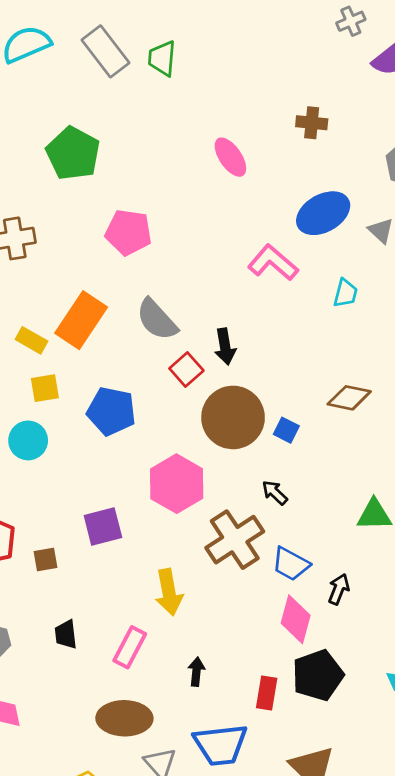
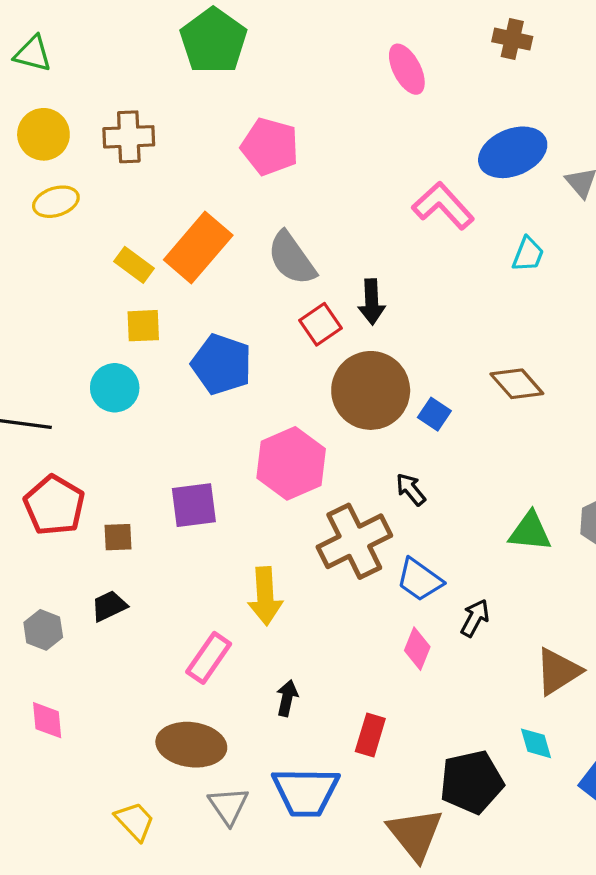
brown diamond: (349, 398) -> (517, 384), turned 30
pink diamond: (296, 619) -> (417, 649), size x0.7
black trapezoid: (66, 634) -> (109, 606), moved, turned 64
black pentagon: (318, 675) -> (472, 782), moved

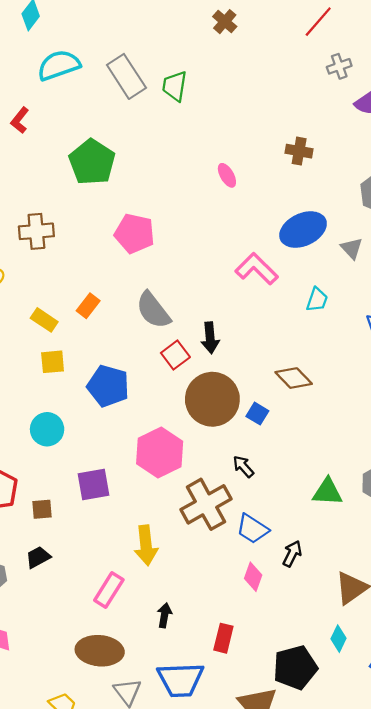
pink ellipse: (407, 69) -> (227, 175), size x0.7
orange rectangle: (198, 247) -> (88, 306), size x0.5
brown diamond: (517, 384) -> (294, 378), moved
cyan circle: (115, 388) -> (47, 429), moved
cyan diamond: (536, 743) -> (339, 639), turned 45

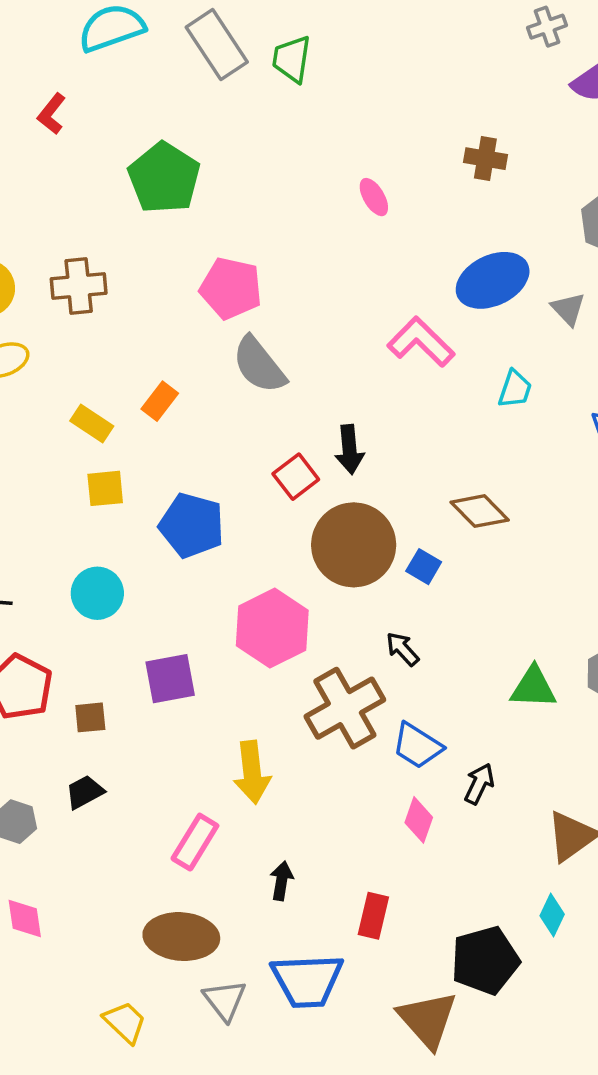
gray semicircle: (153, 310) -> (259, 365), moved

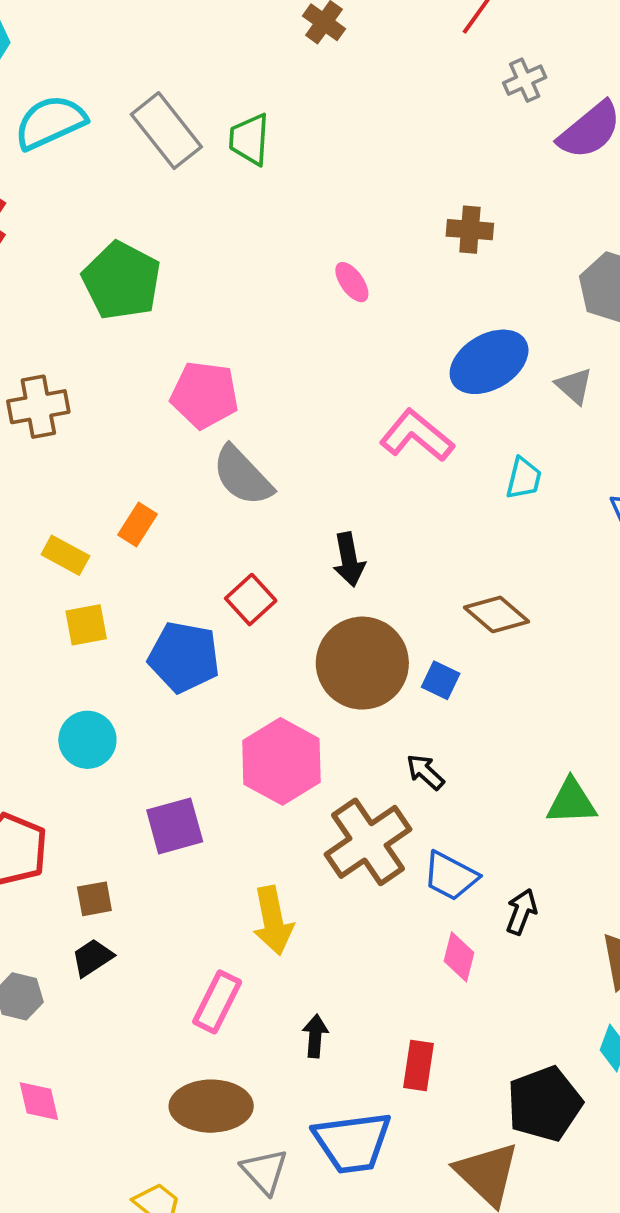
red square: (296, 477) -> (251, 600), moved
brown square: (90, 717) -> (94, 899), moved

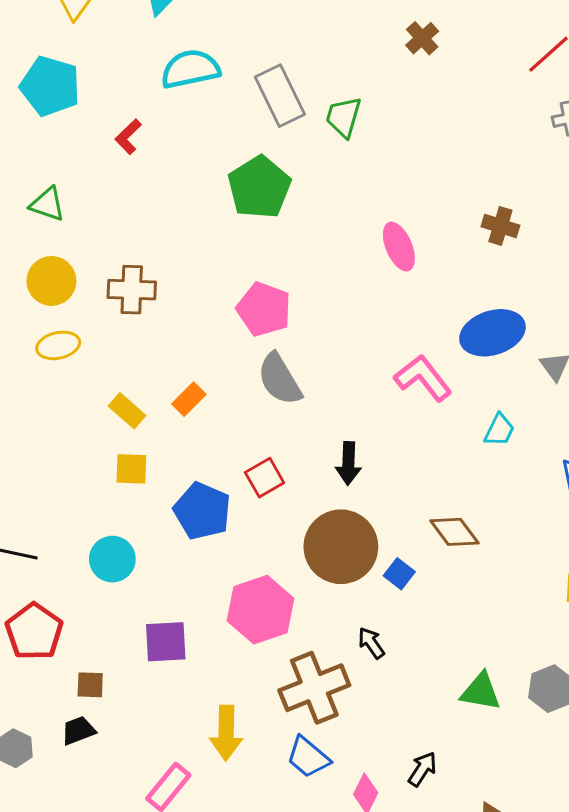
green pentagon: (121, 281) -> (259, 187), moved
pink ellipse: (352, 282) -> (399, 247), size x1.4
blue trapezoid: (450, 876) -> (308, 757), moved

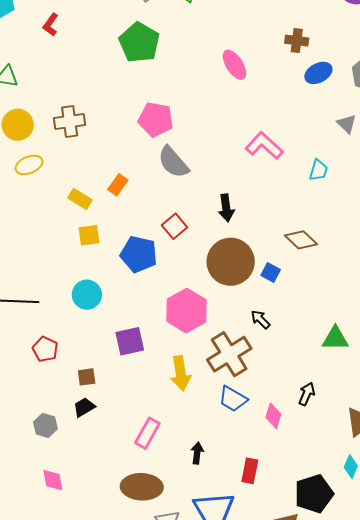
blue ellipse: (492, 333) -> (318, 73), moved, size x0.7
red pentagon: (34, 632) -> (45, 349), size x0.7
yellow arrow: (226, 733) -> (181, 373), moved

